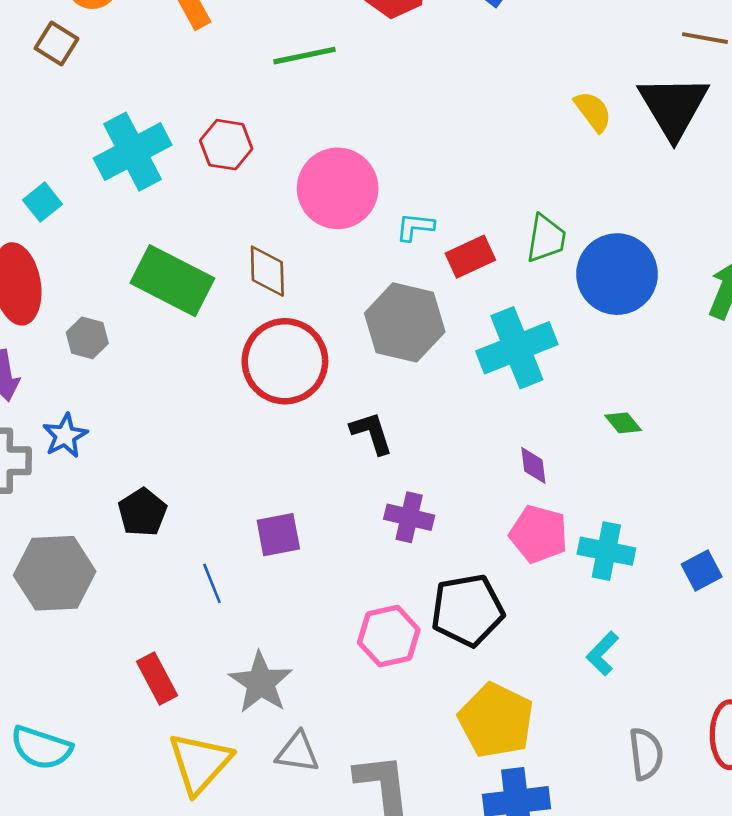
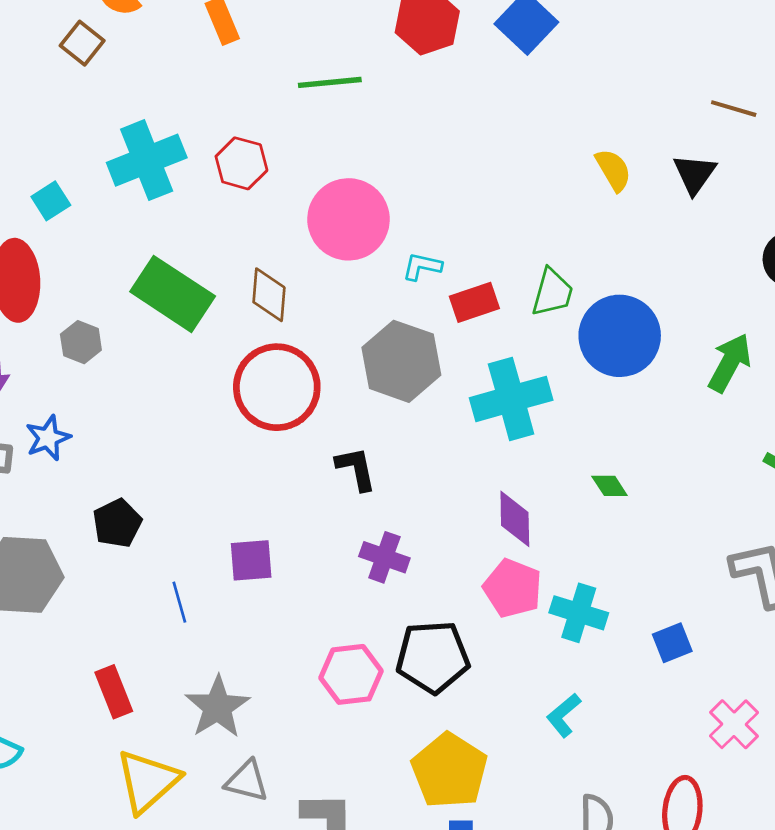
black triangle: (673, 107) -> (695, 174), size x0.6
purple diamond: (533, 465) -> (515, 519), size x1.4

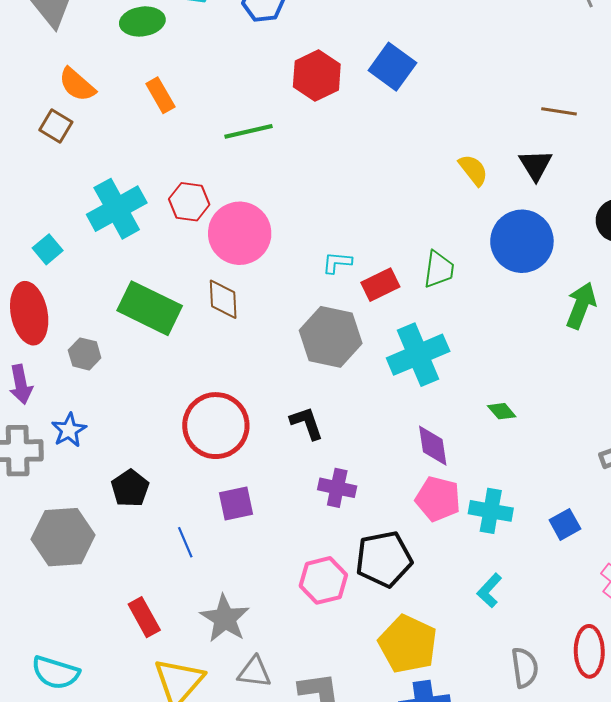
pink circle: (348, 219) -> (240, 233), moved
blue circle: (620, 336) -> (522, 241), moved
red circle: (277, 387) -> (216, 426), moved

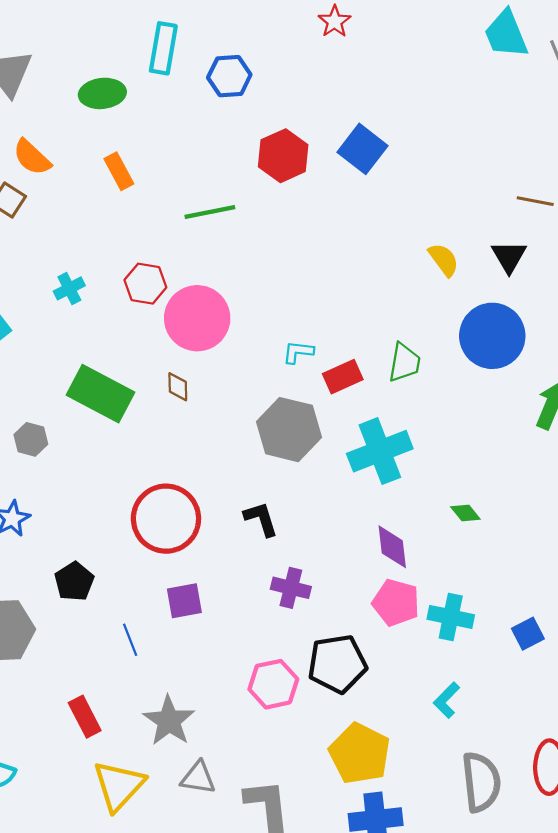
cyan cross: (117, 209) -> (69, 288), size x0.5
brown diamond: (223, 299) -> (178, 387), size x0.7
gray semicircle: (525, 668) -> (481, 782), size x1.4

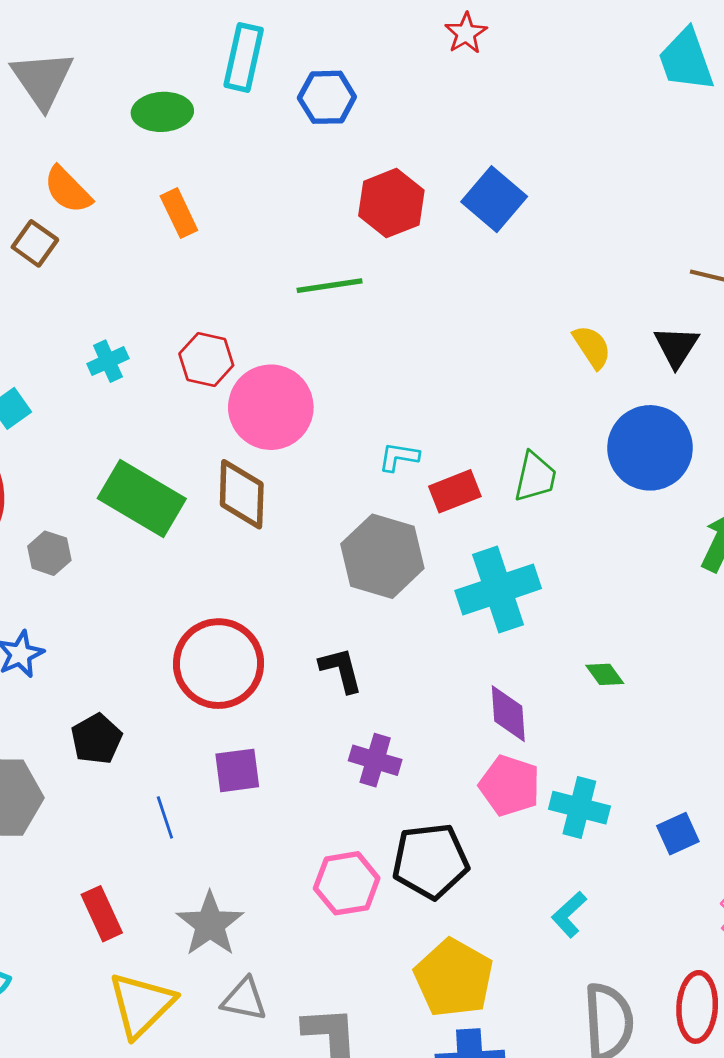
green line: (210, 212) -> (330, 286), moved
brown diamond: (178, 387) -> (242, 494), size x1.8

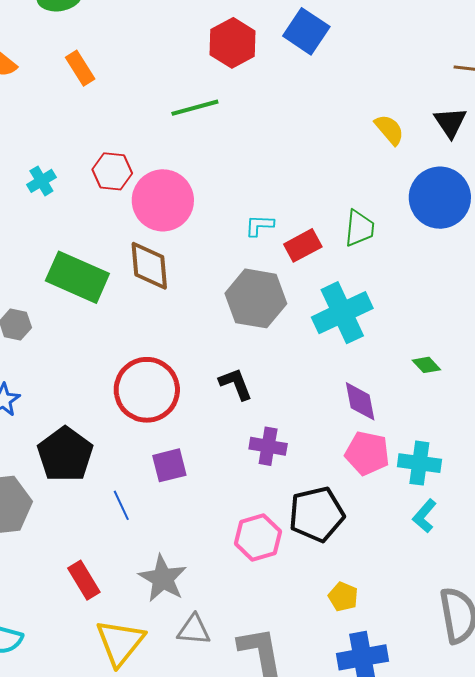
black pentagon: (96, 739) -> (65, 454), size x1.5
cyan L-shape: (569, 914) -> (425, 516), moved
yellow pentagon: (454, 978) -> (343, 597), size x0.5

